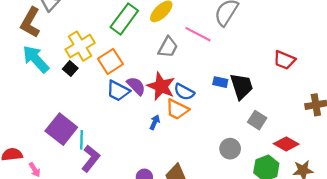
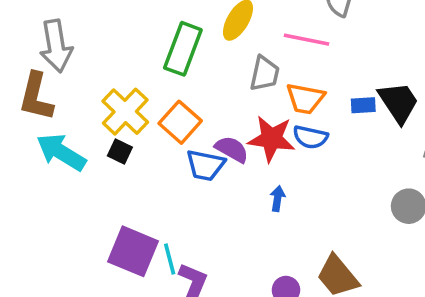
orange trapezoid: (177, 109) -> (305, 99), moved

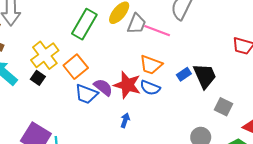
gray trapezoid: (265, 74) -> (137, 24), moved
blue rectangle: (363, 105) -> (184, 74), turned -40

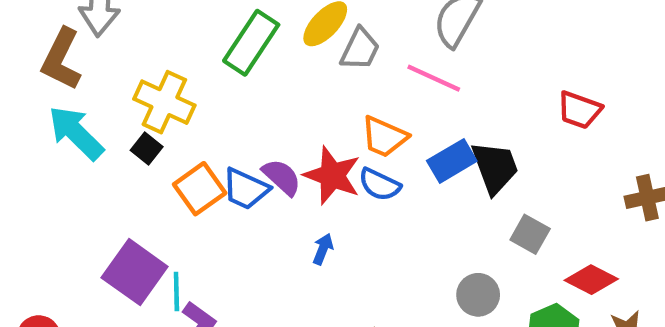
pink line: (157, 31) -> (434, 78), moved
yellow cross: (45, 55) -> (164, 102), turned -32
orange square: (76, 67) -> (200, 189), moved
blue rectangle: (184, 74) -> (452, 161), size x1.5

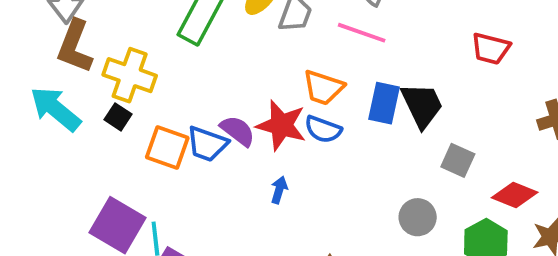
brown L-shape: (61, 59) -> (75, 46), moved
blue rectangle: (452, 161) -> (384, 103), turned -42
orange square: (200, 189) -> (167, 148), turned -30

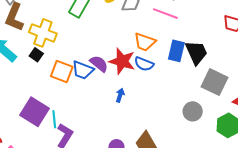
gray square: (458, 160) -> (214, 82), size x1.5

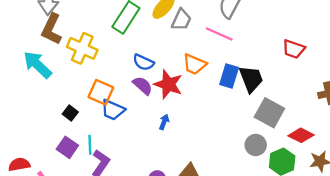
black square: (36, 55) -> (70, 113), moved
blue semicircle: (144, 64) -> (143, 62), moved
blue trapezoid: (83, 70) -> (113, 110), moved
gray circle: (193, 111) -> (256, 145), moved
purple square: (35, 112) -> (67, 147), moved, size x0.7

